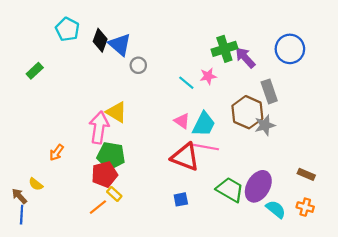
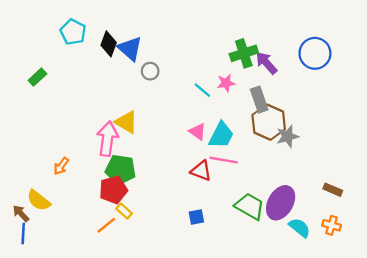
gray rectangle: (269, 91) -> (259, 100), moved
red triangle: (185, 157) -> (201, 171), size x0.7
yellow semicircle: (36, 184) -> (39, 200), size x1.5

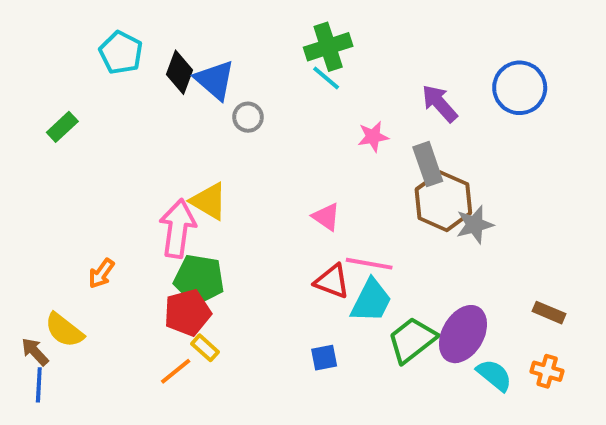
green cross: (244, 53) -> (328, 47), moved
cyan line: (202, 90) -> (326, 78), moved
cyan trapezoid: (221, 135) -> (371, 301), moved
green trapezoid: (250, 206) -> (412, 340), turned -68

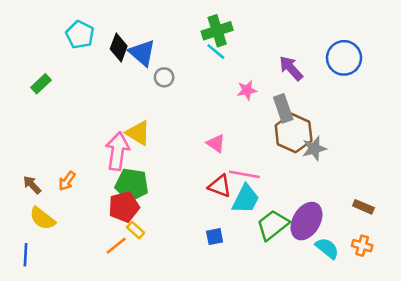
brown arrow: (35, 352) -> (32, 185), moved

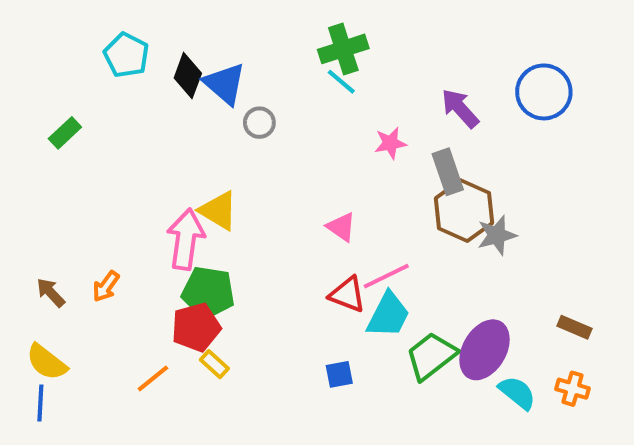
pink line: (244, 174) -> (386, 276), turned -36
yellow semicircle: (42, 218) -> (47, 362), moved
orange line: (116, 246) -> (153, 378), moved

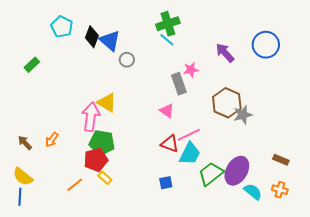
gray rectangle: (448, 172) -> (179, 84), moved

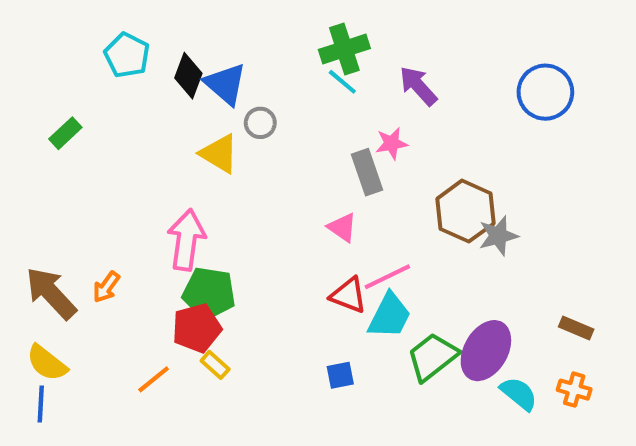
purple arrow: (225, 53) -> (418, 86), moved
yellow triangle: (107, 103) -> (219, 154), moved
brown arrow: (25, 143) -> (51, 293), size x1.8

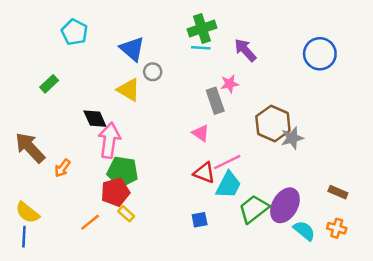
black diamond: (188, 76) -> (95, 119), moved, turned -45
cyan line: (342, 82) -> (201, 48), turned -36
green rectangle: (65, 133) -> (49, 84), moved
brown arrow: (51, 293) -> (30, 148), moved

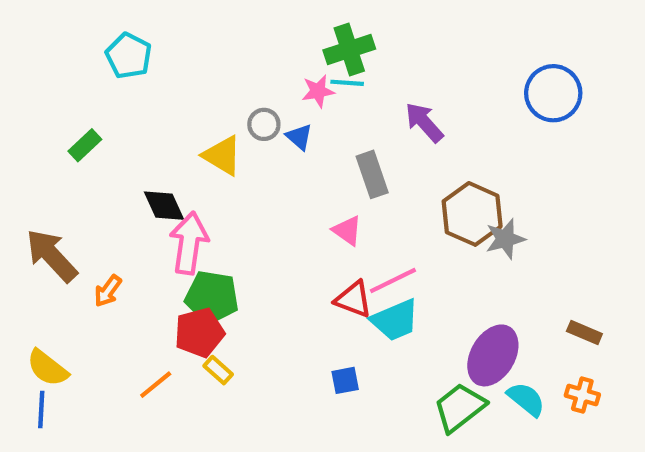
blue triangle: (132, 49) -> (299, 137), moved, size x0.6
purple arrow: (245, 50) -> (424, 122), moved
pink star: (230, 84) -> (318, 91), moved
cyan trapezoid: (228, 185) -> (395, 320), turned 40
green trapezoid: (254, 209) -> (460, 407), moved

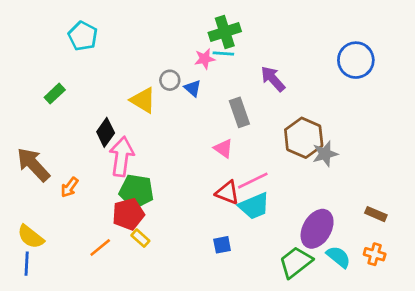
black diamond: (164, 206) -> (106, 132), turned 60

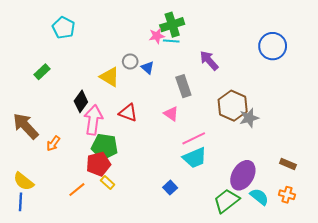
pink star: (205, 59) -> (157, 36), moved
red triangle: (227, 193) -> (128, 113), moved
blue square: (222, 245) -> (170, 188), turned -32

